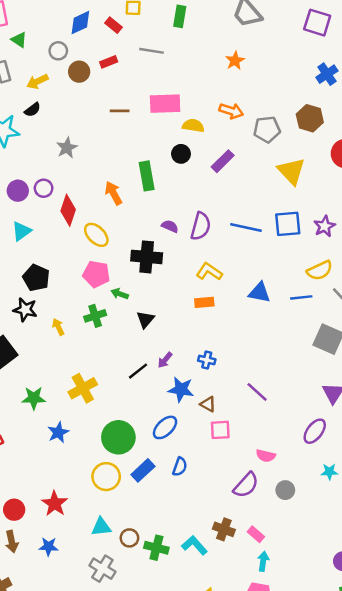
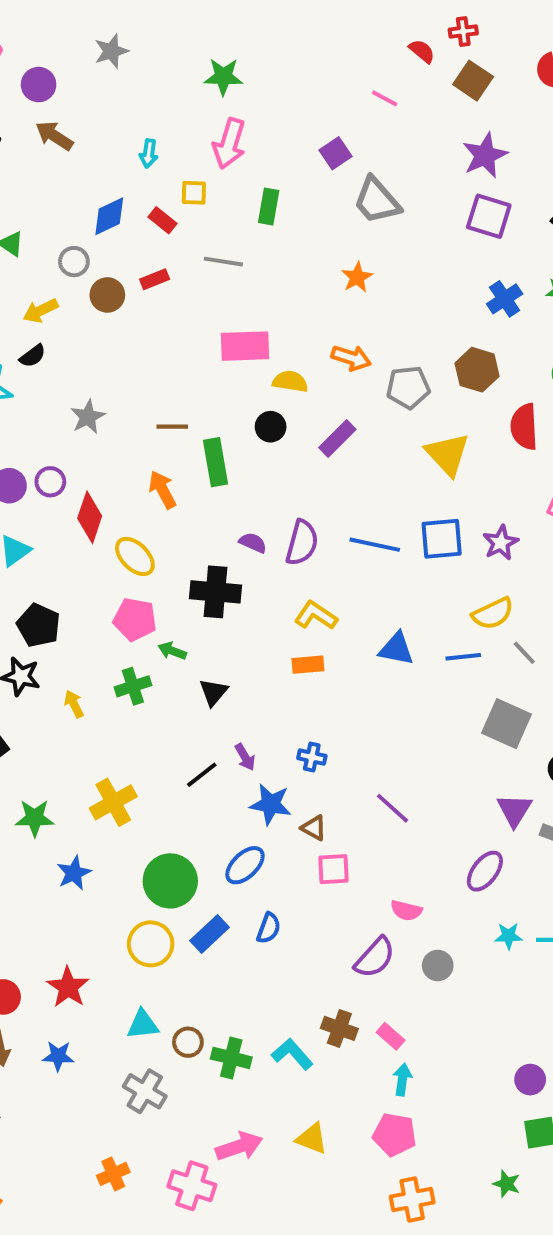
brown line: (120, 111) -> (172, 427), moved
purple arrow: (165, 360) -> (245, 757), turned -70

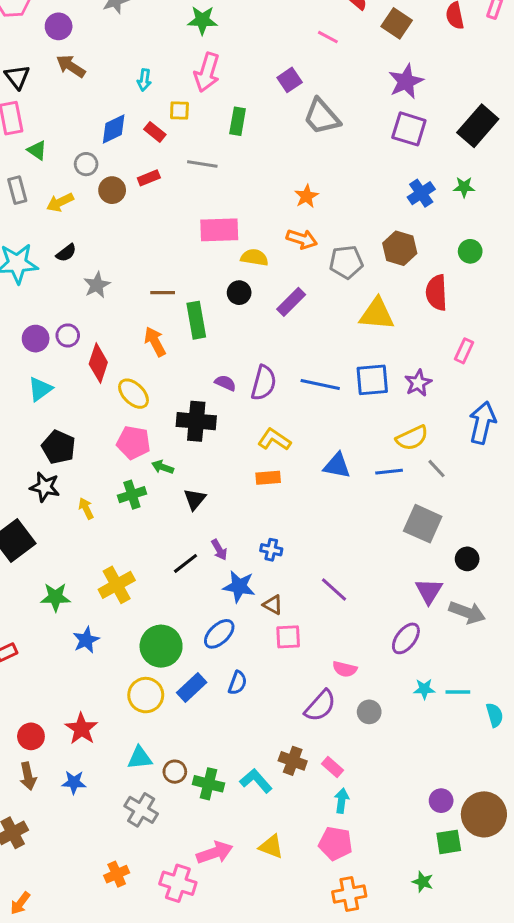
orange star: (357, 277) -> (306, 196), moved
black semicircle: (33, 356) -> (66, 253), moved
yellow triangle: (448, 454) -> (377, 314), turned -42

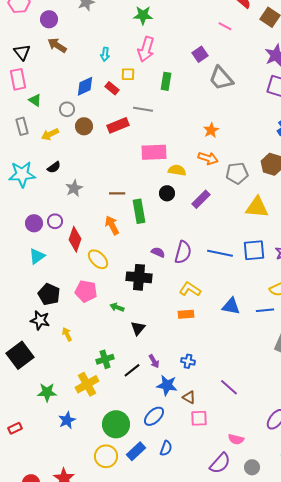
red rectangle: (149, 178) -> (118, 125), moved, size x1.5
pink pentagon: (134, 443) -> (86, 291), moved
green cross: (132, 495) -> (105, 359), moved

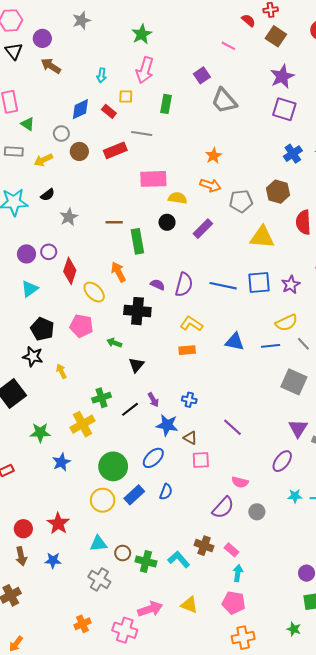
green star: (143, 15) -> (142, 34), turned -30
black triangle: (22, 52) -> (14, 51), moved
gray rectangle: (22, 126) -> (14, 151), turned -72
orange arrow: (112, 225) -> (118, 272), moved

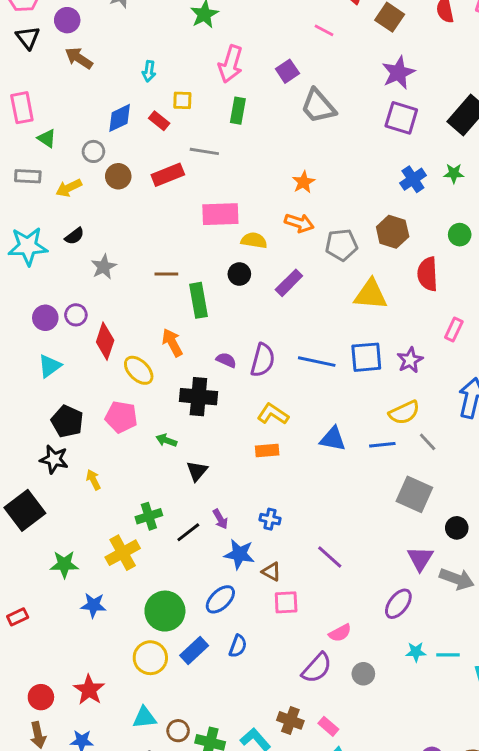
pink arrow: (145, 70) -> (231, 64), moved
blue star: (61, 462) -> (93, 605), turned 30
pink semicircle: (240, 482) -> (340, 633), turned -42

